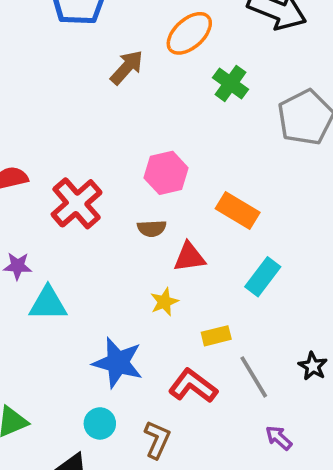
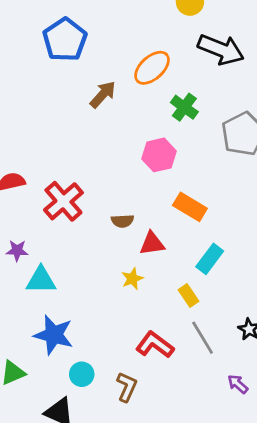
pink hexagon: (166, 173) -> (159, 155), moved
yellow rectangle: (216, 336) -> (189, 296), moved, turned 70
blue star: (118, 363) -> (54, 335), moved
purple arrow: (279, 438) -> (238, 384), moved

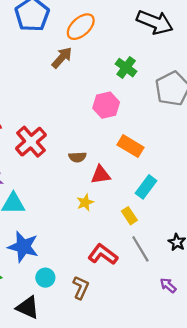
orange ellipse: (152, 68) -> (81, 27), moved

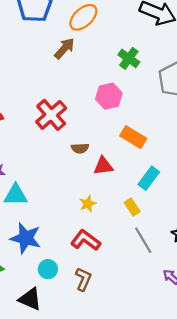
red cross: (31, 142) -> (51, 115), moved
yellow star: (85, 202) -> (88, 204), moved
red L-shape: (103, 254) -> (86, 240), moved

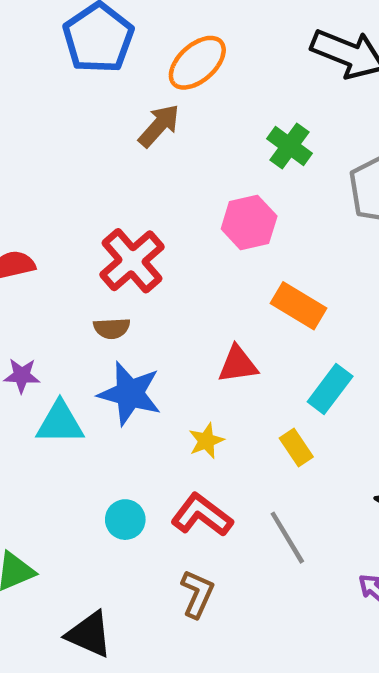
brown semicircle: (80, 148) -> (112, 328), moved
blue star: (26, 238) -> (130, 394), moved
gray line: (143, 240) -> (287, 538), moved
cyan circle: (48, 269) -> (125, 520), moved

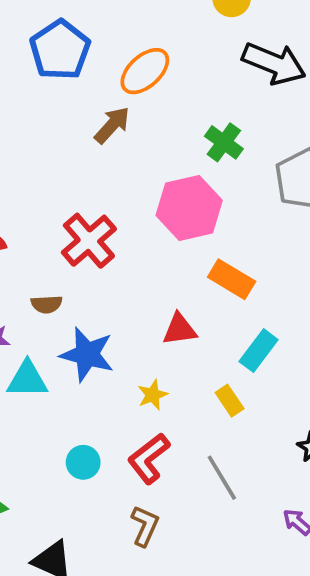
pink hexagon: (249, 222) -> (189, 208), size x1.4
brown semicircle: (112, 328) -> (47, 304), moved
red L-shape: (202, 515) -> (149, 458), turned -75

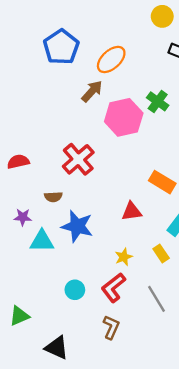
pink hexagon: (189, 208) -> (124, 117), moved
yellow star: (153, 395) -> (124, 257), moved

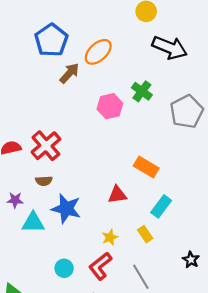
brown arrow: (92, 91) -> (69, 73), moved
pink hexagon: (124, 117) -> (110, 106), size x0.7
red cross: (78, 159) -> (46, 146), moved

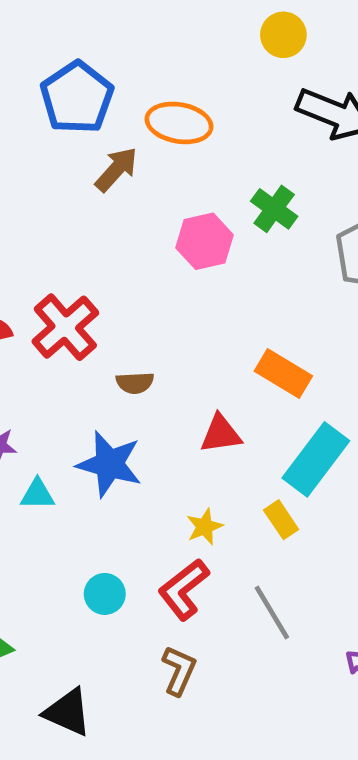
orange ellipse: (98, 52) -> (179, 123), turned 52
brown semicircle: (44, 181) -> (135, 383), moved
cyan rectangle: (161, 206) -> (316, 459), size x1.4
cyan triangle: (33, 222) -> (37, 494), size x0.7

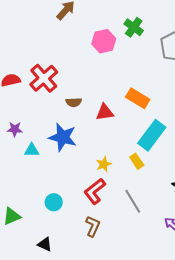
red triangle: (221, 434) -> (105, 112), moved
cyan circle: (105, 594) -> (54, 202), moved
black triangle: (68, 712) -> (45, 244), size x0.7

